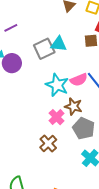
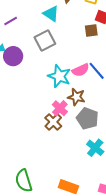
cyan triangle: (59, 44) -> (51, 14), moved, turned 30
brown cross: (48, 143) -> (53, 122), moved

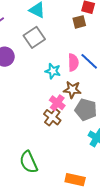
pink semicircle: (81, 70) -> (73, 62), turned -60
cyan star: (59, 76) -> (53, 71), size x0.7
green semicircle: (24, 181) -> (29, 162), moved

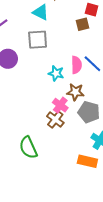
gray square: (34, 37) -> (38, 40), turned 30
green semicircle: (29, 162) -> (28, 148), moved
orange rectangle: (75, 180) -> (87, 161), moved

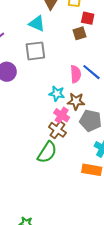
cyan star: (56, 73) -> (57, 94), moved
green semicircle: (28, 148) -> (47, 152), moved, turned -120

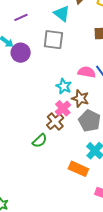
pink semicircle: (76, 74) -> (87, 72), turned -90
green semicircle: (47, 152) -> (40, 141), size x0.7

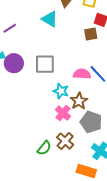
gray square: (53, 40) -> (45, 64), moved
brown star: (80, 98) -> (79, 101), turned 30
brown cross: (55, 121) -> (65, 141), moved

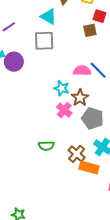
gray square: (45, 64) -> (44, 41), moved
brown cross: (65, 141) -> (77, 154), moved
green semicircle: (44, 148) -> (46, 146), turned 49

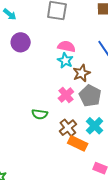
purple circle: (14, 62) -> (21, 42), moved
pink semicircle: (82, 71) -> (66, 46), moved
pink cross: (64, 110) -> (66, 95), moved

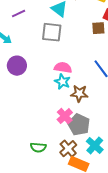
brown star: (82, 73) -> (79, 93), turned 30
gray pentagon: (90, 96) -> (79, 125), moved
green semicircle: (40, 114) -> (38, 147), moved

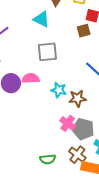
gray square: (52, 32) -> (47, 52), moved
pink semicircle: (63, 68) -> (31, 78), moved

